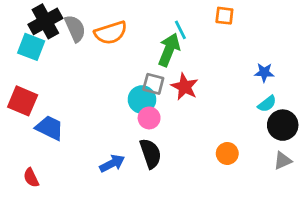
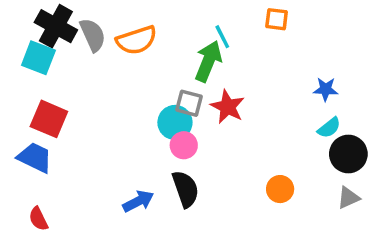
black cross: (45, 21) -> (56, 26), turned -32
red square: (23, 101) -> (49, 119), moved
blue trapezoid: (50, 128) -> (35, 158), moved

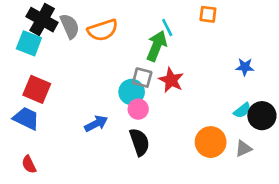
cyan semicircle: (329, 128) -> (242, 110), moved
orange circle: (280, 189) -> (211, 142), size x1.5
gray triangle: (348, 198) -> (244, 149), moved
blue arrow: (138, 201) -> (96, 124), moved

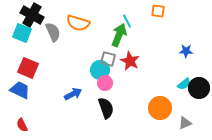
gray semicircle: (70, 26) -> (53, 32), moved
orange semicircle: (103, 30) -> (78, 23), turned 35
gray triangle: (244, 149) -> (185, 123), moved

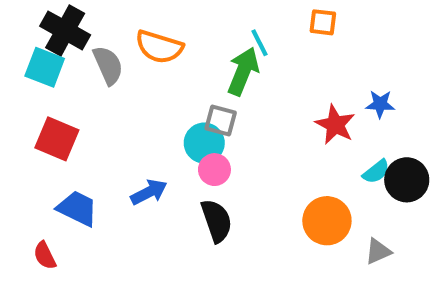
red star: (130, 61) -> (335, 125), moved
blue trapezoid: (20, 90) -> (77, 208), moved

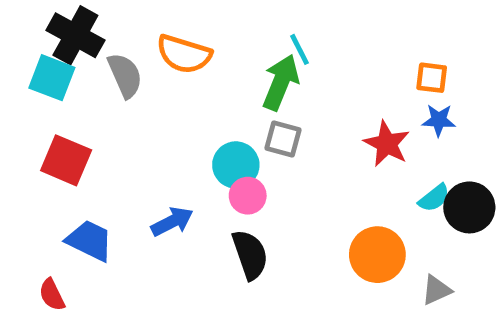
orange square: (323, 22) -> (432, 78), moved
gray square: (221, 120) -> (283, 139), moved

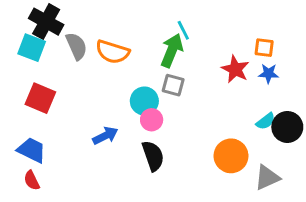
orange semicircle: (184, 54) -> (113, 52), moved
red star: (387, 144) -> (235, 69), moved
blue trapezoid: (90, 240) -> (32, 150), moved
gray triangle: (436, 290) -> (267, 178), size x1.4

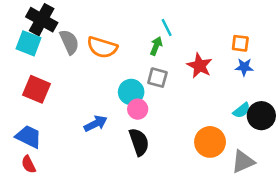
green arrow: (172, 50) -> (156, 46), size x0.6
red star: (235, 69) -> (199, 66), moved

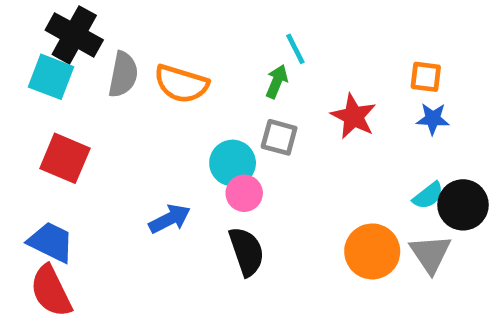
gray semicircle: (69, 42) -> (123, 75), turned 35
gray triangle: (243, 162) -> (430, 254), moved, turned -40
red semicircle: (29, 164) -> (51, 291), size x1.6

